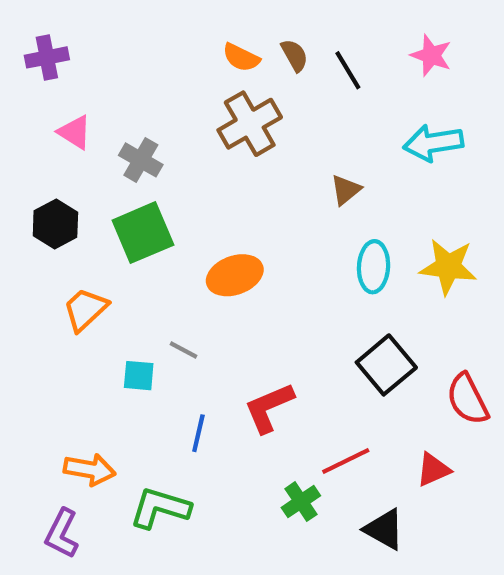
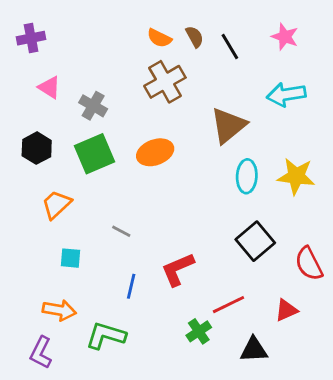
brown triangle: (346, 190) -> (228, 126), size x1.8
orange ellipse: (235, 275) -> (155, 152), moved
cyan square: (139, 376) -> (71, 258), moved
black triangle: (384, 529) -> (254, 350), turned -32

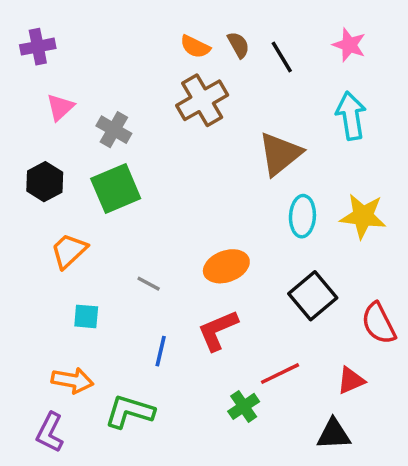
pink triangle: (49, 87) -> (60, 107), turned 45
cyan arrow: (286, 94) -> (351, 116), turned 90
orange ellipse: (155, 152) -> (226, 266), moved
black triangle: (254, 350) -> (334, 434), moved

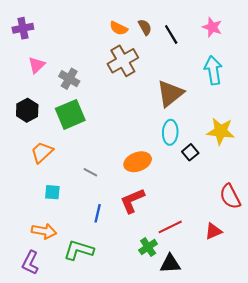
cyan ellipse: (302, 216) -> (170, 132), moved
black square: (313, 296) -> (190, 152), moved, size x0.6
black triangle: (334, 434) -> (170, 264), moved

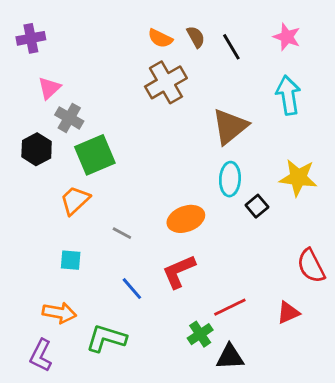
gray cross: (69, 79) -> (69, 118), moved
orange trapezoid: (42, 152) -> (75, 200), moved
blue line: (98, 213) -> (132, 289), turned -54

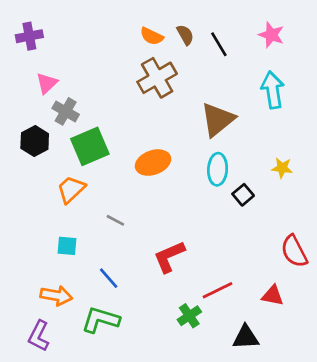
yellow star: (298, 178) -> (282, 168), size x0.6
orange ellipse: (186, 219) -> (153, 163), moved
blue line: (132, 289) -> (109, 278), moved
red triangle: (288, 313) -> (273, 296), turned 35
black triangle: (230, 357) -> (246, 337), moved

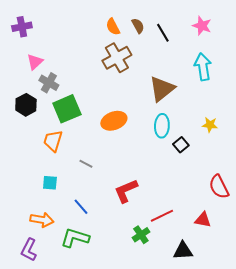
orange semicircle: (152, 36) -> (113, 27), turned 36
orange trapezoid: (71, 189) -> (53, 141), turned -30

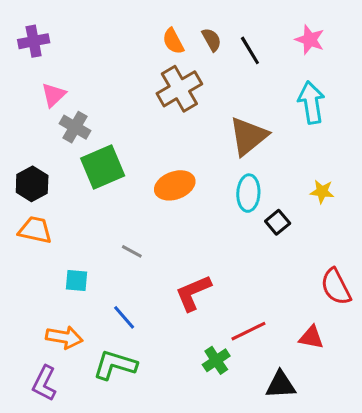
black hexagon: (26, 105) -> (32, 184), moved
orange trapezoid: (53, 141) -> (35, 230), moved, turned 85

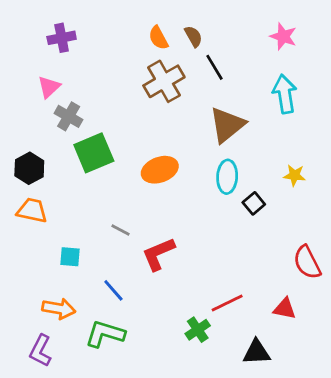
purple cross: (34, 41) -> (62, 38), moved
black line: (250, 50) -> (214, 67), moved
red L-shape: (193, 293) -> (158, 254), moved

